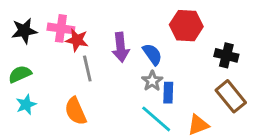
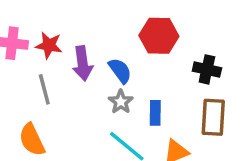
red star: (77, 40) -> (49, 45), moved
blue rectangle: (168, 93) -> (155, 113), moved
brown rectangle: (231, 96) -> (213, 117), turned 44

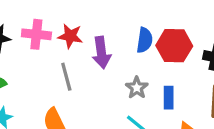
red hexagon: (159, 36) -> (174, 46), moved
blue semicircle: (120, 71) -> (145, 40), moved, turned 45

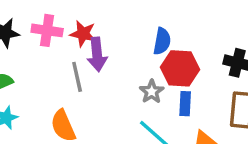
red hexagon: (174, 46) -> (180, 68), moved
purple arrow: (101, 53) -> (97, 54), moved

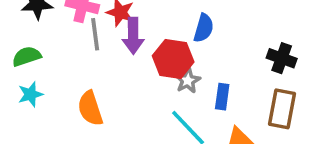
red hexagon: (180, 68) -> (173, 59), moved
gray line: (77, 77) -> (95, 34), moved

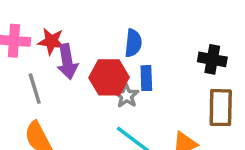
gray line: (95, 34) -> (35, 89), moved
blue rectangle: (222, 97) -> (146, 78), moved

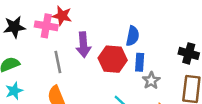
red star: (51, 41) -> (62, 16), moved
gray star: (126, 96) -> (151, 81), moved

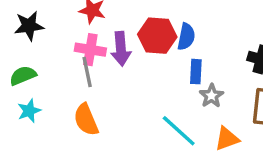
pink cross: (46, 26) -> (90, 50), moved
red hexagon: (113, 59) -> (157, 36), moved

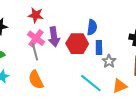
red hexagon: (157, 36) -> (77, 44), moved
pink cross: (90, 50) -> (36, 38), turned 30

